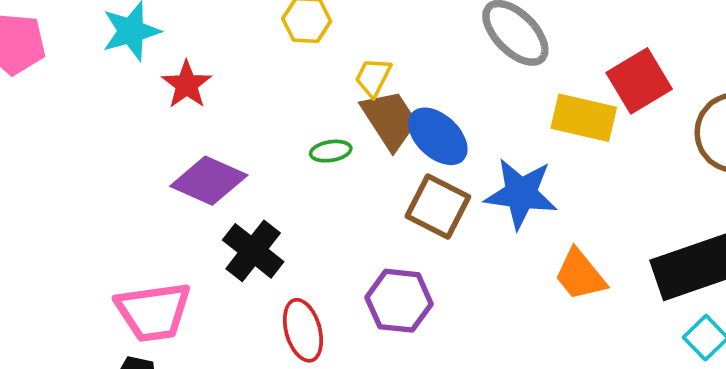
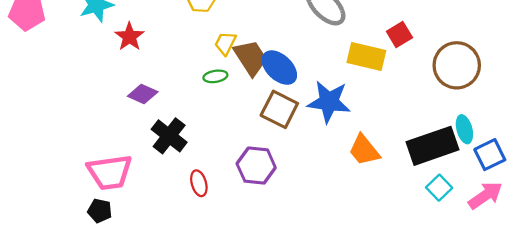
yellow trapezoid: (373, 77) -> (225, 43), moved
red square: (639, 81) -> (399, 34), size x0.7
purple diamond: (209, 181) -> (143, 94), size x0.7
red ellipse: (303, 330) -> (199, 183), size x0.7

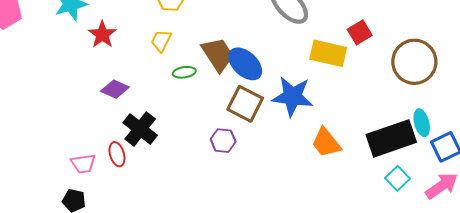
yellow trapezoid: (225, 43) -> (161, 41), moved
purple hexagon: (256, 166) -> (223, 141), moved, size x0.7
pink trapezoid: (110, 172) -> (83, 164), size x0.6
red ellipse: (199, 183) -> (117, 154), moved

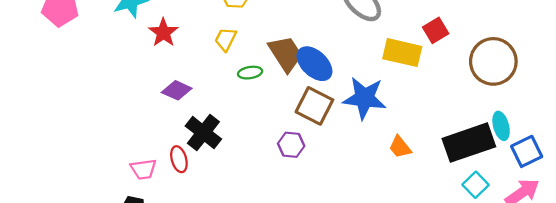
orange trapezoid: (326, 143) -> (400, 147), size x0.7

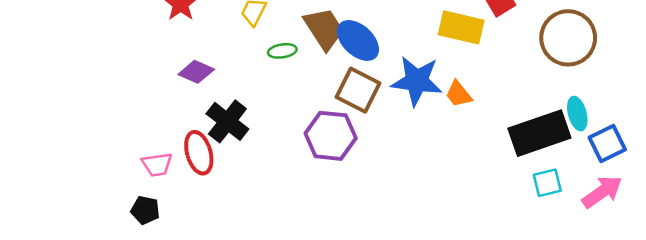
purple hexagon: (291, 145) -> (331, 136), size x1.6
orange trapezoid: (400, 147) -> (459, 94), moved
red ellipse: (179, 159) -> (199, 153), size x1.4
cyan square: (476, 185) -> (547, 183), turned 30

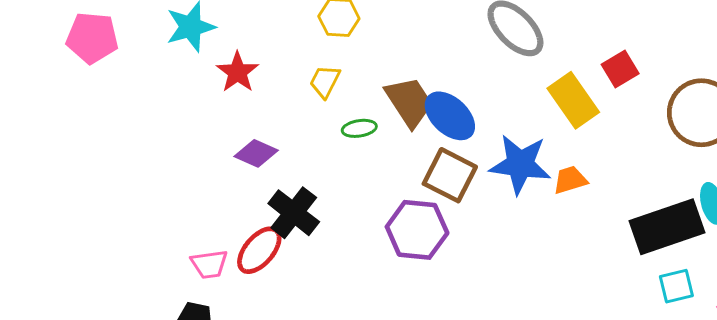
yellow rectangle: (461, 27) -> (573, 100), turned 42
orange trapezoid: (459, 94) -> (570, 180), turned 112
red ellipse: (199, 153) -> (259, 250), turned 57

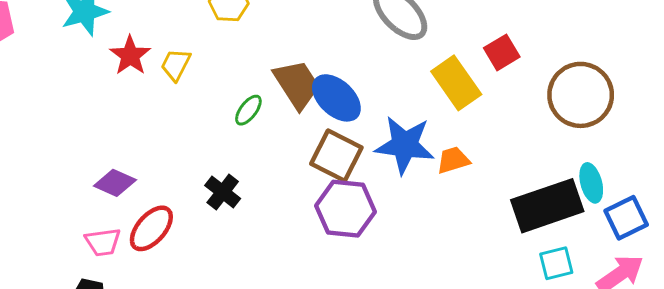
yellow trapezoid: (325, 81) -> (176, 65), moved
green ellipse: (359, 128) -> (248, 110), turned -44
purple diamond: (256, 153) -> (115, 183), moved
black cross: (294, 213) -> (223, 192), moved, size x0.7
purple hexagon: (417, 230) -> (346, 209), moved

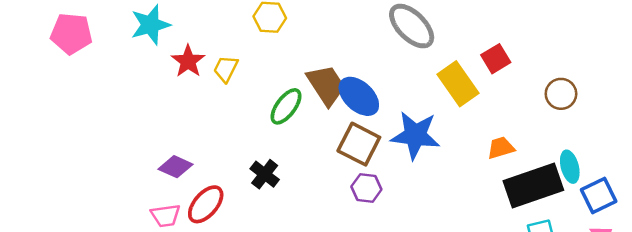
brown circle: (581, 95) -> (561, 94), size x0.6
green ellipse: (248, 110) -> (286, 106), size x1.4
orange trapezoid: (453, 160) -> (501, 148), moved
purple hexagon: (346, 209) -> (366, 188), size x0.6

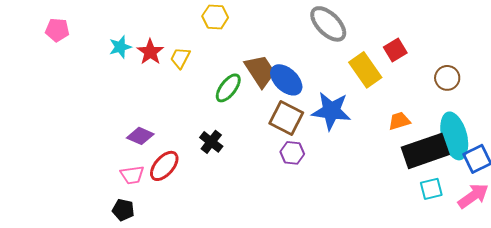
cyan star: (150, 25) -> (120, 47), moved, size x0.7
pink pentagon: (71, 34) -> (57, 30), size x0.7
cyan ellipse: (570, 167) -> (454, 136), size x1.8

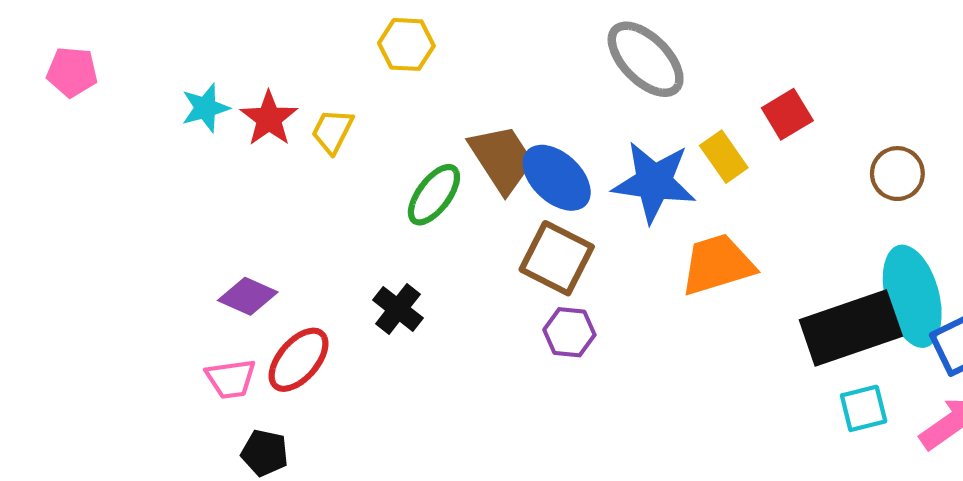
yellow rectangle: (365, 70) -> (724, 157), size x0.7
blue star: (331, 111) -> (654, 182), moved
orange trapezoid: (399, 121) -> (718, 265), moved, size x1.6
black pentagon: (123, 210) -> (265, 453), moved

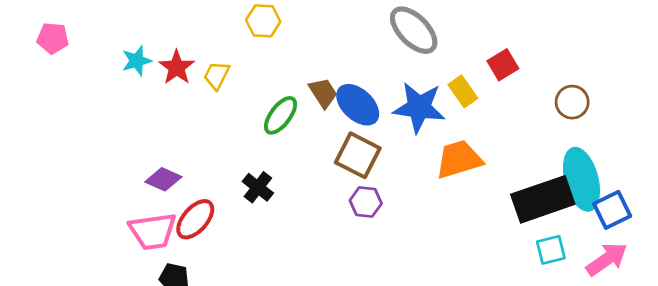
brown trapezoid: (502, 159) -> (323, 93), size x0.7
pink trapezoid: (231, 379) -> (153, 231), size x1.5

